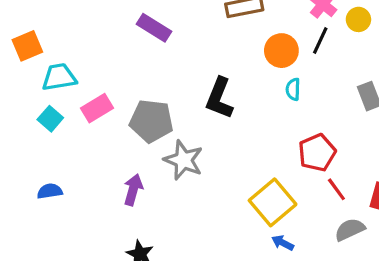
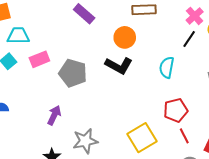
orange circle: (281, 51) -> (125, 37), moved
cyan semicircle: (293, 89) -> (167, 67), size x1.5
black L-shape: (219, 98) -> (119, 66), turned -92
gray star: (183, 160) -> (85, 141), moved, turned 30

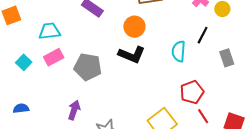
cyan trapezoid: (18, 36) -> (50, 31), moved
black line: (189, 39) -> (203, 35), moved

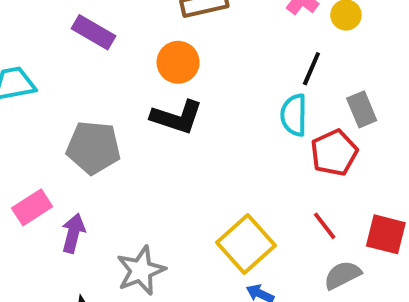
cyan semicircle: (179, 51) -> (294, 115), moved
pink rectangle: (54, 57) -> (32, 207), moved
red pentagon: (192, 92) -> (334, 153), moved

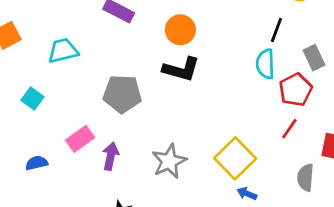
red line: (325, 226) -> (289, 129), moved, turned 75
gray star: (141, 270) -> (169, 161), moved
gray semicircle: (342, 275) -> (306, 177), turned -56

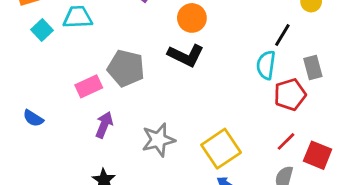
cyan square: (32, 98) -> (42, 30), moved
red line: (289, 129) -> (286, 141), moved
pink rectangle: (80, 139) -> (89, 86), moved
blue semicircle: (37, 163) -> (33, 118), turned -145

